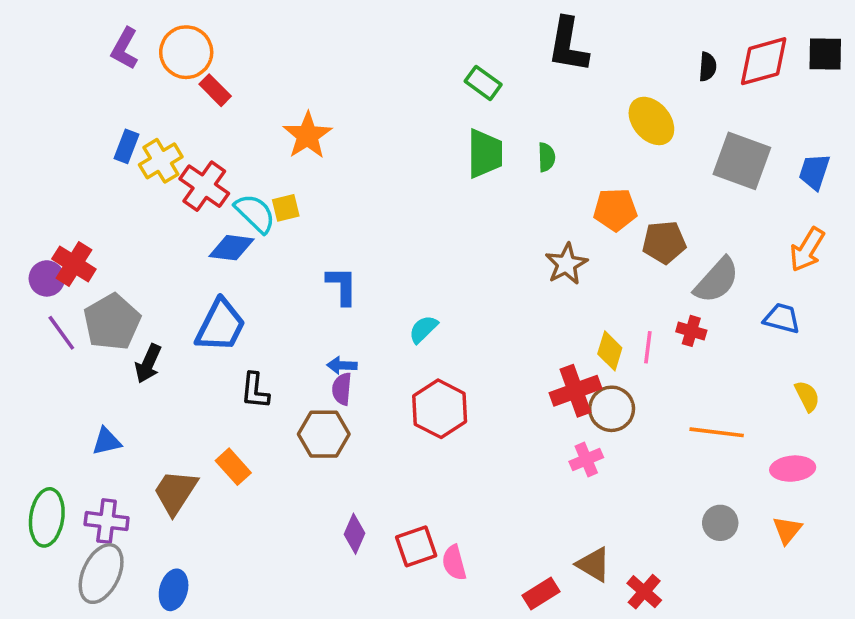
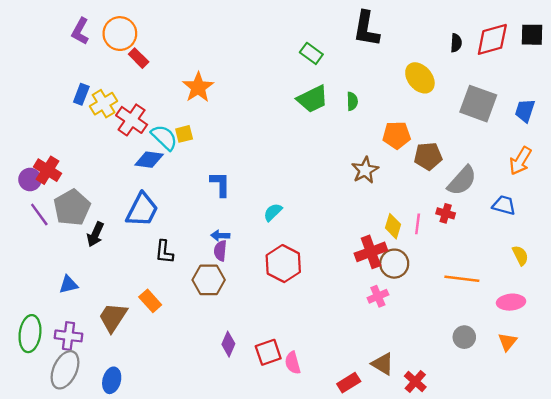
green trapezoid: (485, 154) -> (313, 99), turned 64

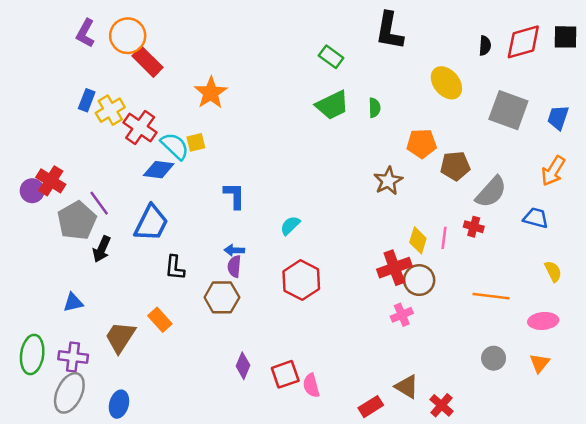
red rectangle: (139, 58) -> (148, 62), size x1.4
purple line: (39, 215) -> (99, 203), moved

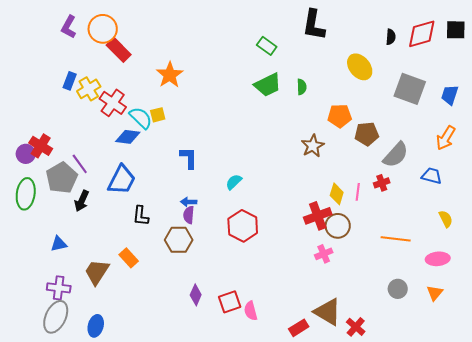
red cross: (474, 227) -> (382, 183), turned -35
green ellipse: (32, 354) -> (26, 194), moved
brown triangle: (407, 387) -> (328, 312), size x1.4

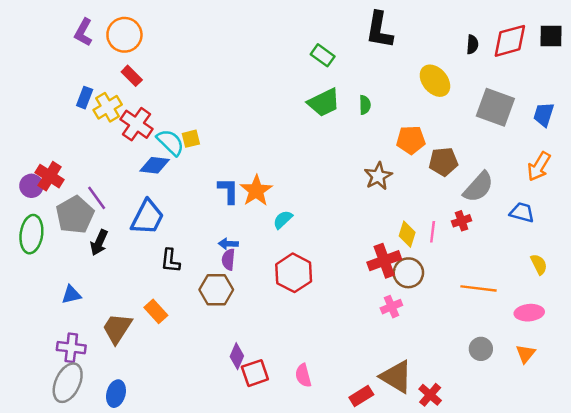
red rectangle: (119, 50) -> (132, 76), moved, size x0.7
orange star: (170, 75) -> (256, 191), moved
red square: (230, 302) -> (255, 373), moved

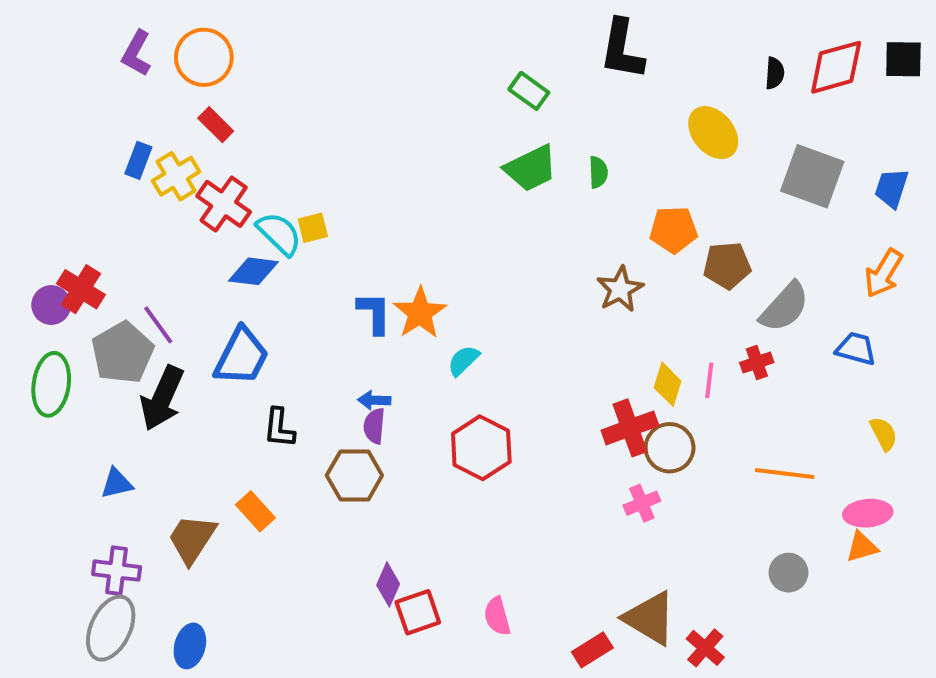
black arrow: (99, 243) -> (162, 398), size x1.5
orange triangle: (526, 354) -> (862, 547), moved, turned 35

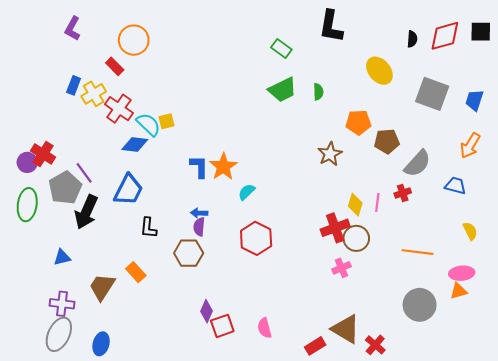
orange circle: (204, 57) -> (134, 40), moved
gray circle: (788, 573) -> (420, 305), size x1.6

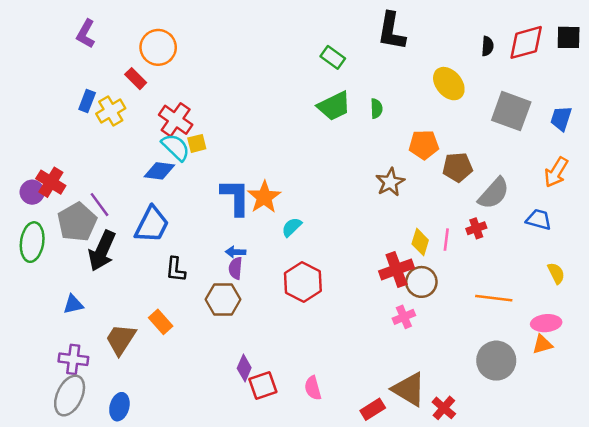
red cross: (119, 109) -> (176, 120), moved
blue L-shape: (199, 167) -> (235, 197), size x1.4

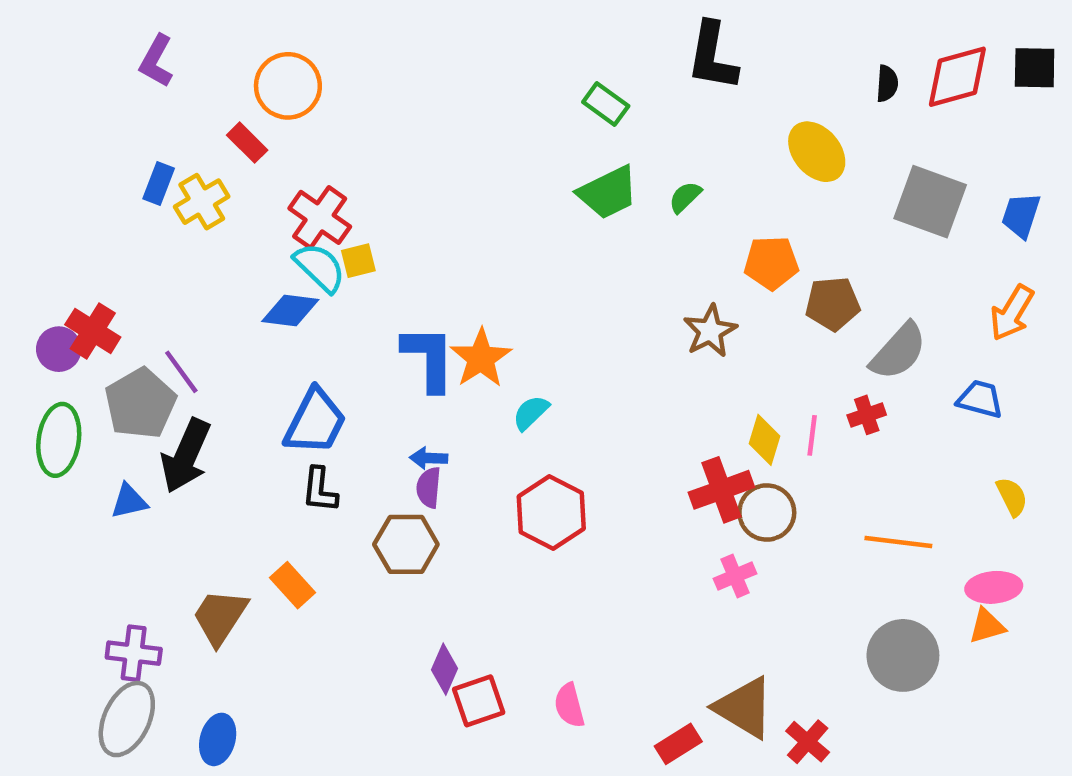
green semicircle: (376, 109) -> (685, 197), turned -132
blue trapezoid: (152, 225) -> (315, 422), moved
blue triangle: (73, 304) -> (129, 501), moved

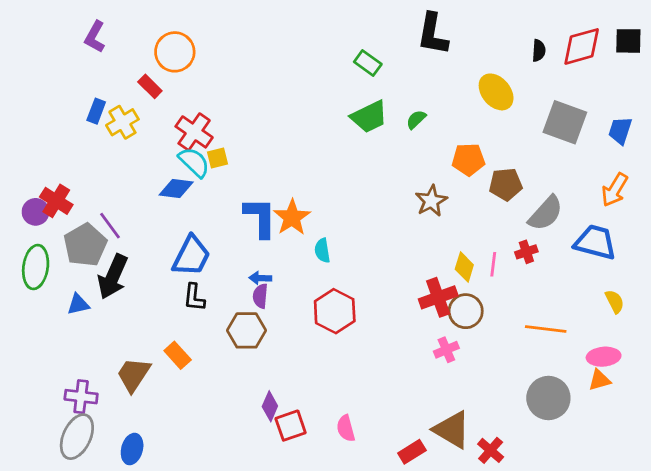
blue trapezoid: (980, 399) -> (595, 242), size x1.5
cyan semicircle: (531, 413) -> (322, 250), turned -55

